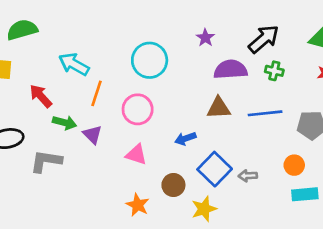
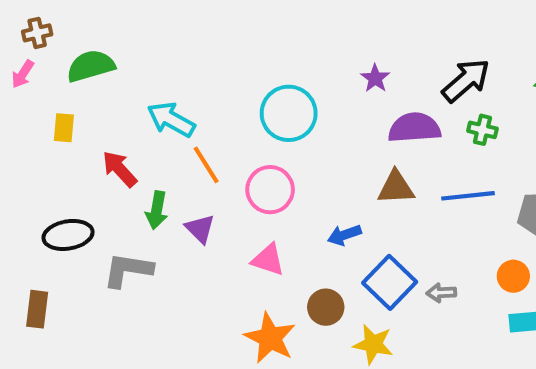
orange line: (96, 93) -> (206, 165), turned -50
green arrow: (65, 123) -> (157, 210), turned 85
orange star: (138, 205) -> (270, 338), size x1.4
yellow star: (204, 209) -> (373, 344), turned 30

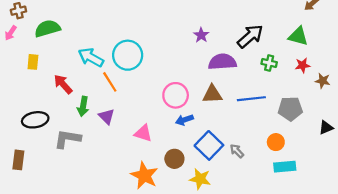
cyan circle: (289, 113) -> (128, 55), moved
green cross: (482, 130) -> (269, 63), moved
pink circle: (270, 190) -> (176, 95), moved
gray arrow: (441, 293) -> (237, 151), turned 48

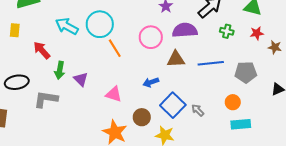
orange line: (110, 82) -> (115, 48), moved
pink circle: (176, 95) -> (151, 37), moved

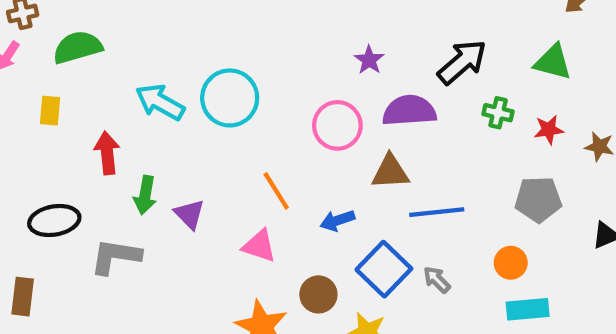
red star: (257, 33) -> (549, 130), moved
orange line: (115, 48) -> (276, 191), moved
red arrow: (42, 50) -> (107, 153), turned 36
blue line: (211, 63) -> (437, 212), moved

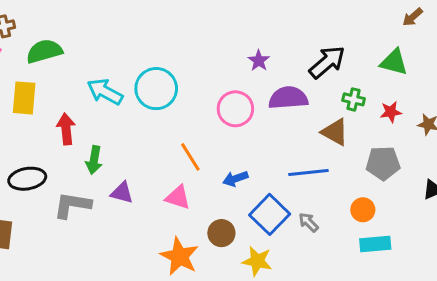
yellow rectangle: (50, 111) -> (24, 98), size x1.5
brown triangle: (390, 172) -> (335, 132), moved, turned 32
purple triangle: (190, 214) -> (122, 193), moved, turned -30

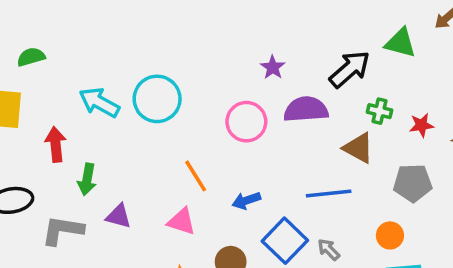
green semicircle: (44, 51) -> (31, 57), size x0.7
green triangle: (394, 62) -> (400, 43), moved

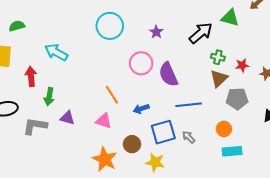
cyan circle: (157, 99) -> (110, 26), moved
purple semicircle: (306, 109) -> (168, 74), moved, turned -110
brown triangle: (358, 148) -> (219, 78), moved, turned 48
blue square: (285, 241) -> (163, 132), turned 30

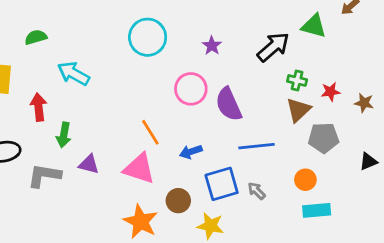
green semicircle: (17, 26) -> (36, 37), moved
pink triangle: (104, 121) -> (139, 169), size x1.4

